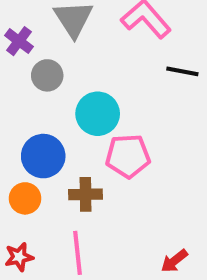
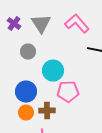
purple cross: (19, 41) -> (14, 24), moved
orange circle: (25, 198) -> (26, 113), moved

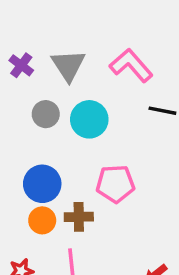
cyan circle: (53, 71) -> (89, 119), moved

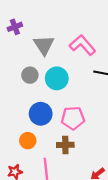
purple cross: (21, 65) -> (15, 27), moved, turned 32
blue circle: (42, 184) -> (41, 114), moved
brown cross: (79, 217) -> (65, 145), moved

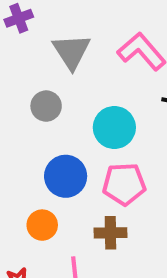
cyan circle: (57, 78) -> (114, 127), moved

